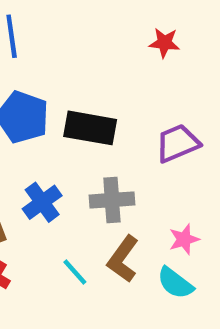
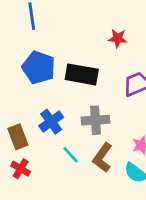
red star: (164, 43) -> (118, 38), moved
cyan line: (75, 272) -> (71, 155), moved

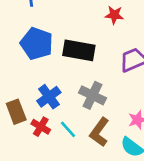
gray cross: (96, 120) -> (92, 95), turned 30
red cross: (21, 169) -> (41, 127), moved

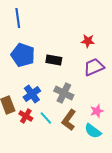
red star: (114, 15) -> (88, 41), moved
black rectangle: (79, 50) -> (54, 60), size x0.7

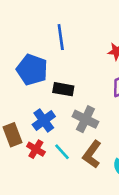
blue line: (18, 18) -> (61, 37), moved
black rectangle: (54, 60) -> (63, 89), moved

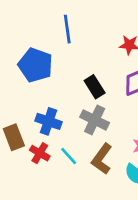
black rectangle: (63, 89) -> (95, 87), moved, turned 48
blue cross: (44, 120) -> (48, 121), turned -35

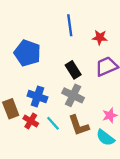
blue line: (67, 29) -> (70, 25), moved
brown L-shape: (102, 159) -> (79, 125), turned -55

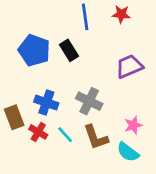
red star: (100, 37) -> (121, 14), moved
black rectangle: (73, 70) -> (69, 50), moved

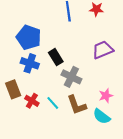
black rectangle: (69, 50) -> (56, 57), moved
blue cross: (46, 103) -> (30, 63), moved

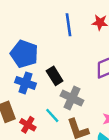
cyan line: (53, 103) -> (52, 115), moved

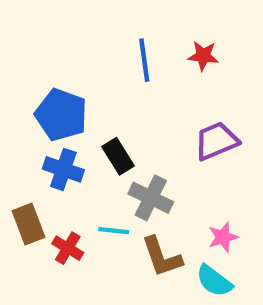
cyan line: (52, 115) -> (114, 231), turned -42

